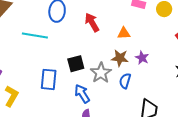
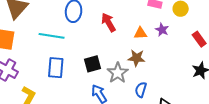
purple star: (142, 58) -> (162, 30), moved
blue rectangle: (49, 79) -> (56, 68), moved
blue semicircle: (125, 81) -> (141, 90), moved

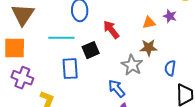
red arrow: (108, 22) -> (111, 30), moved
black square: (93, 64) -> (91, 50), moved
blue semicircle: (141, 90) -> (170, 68), moved

